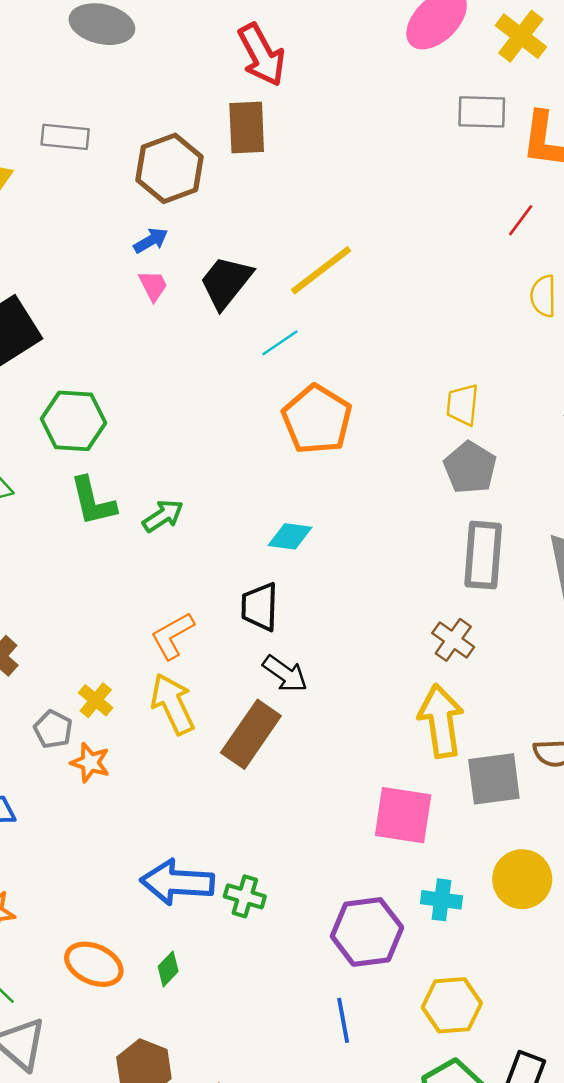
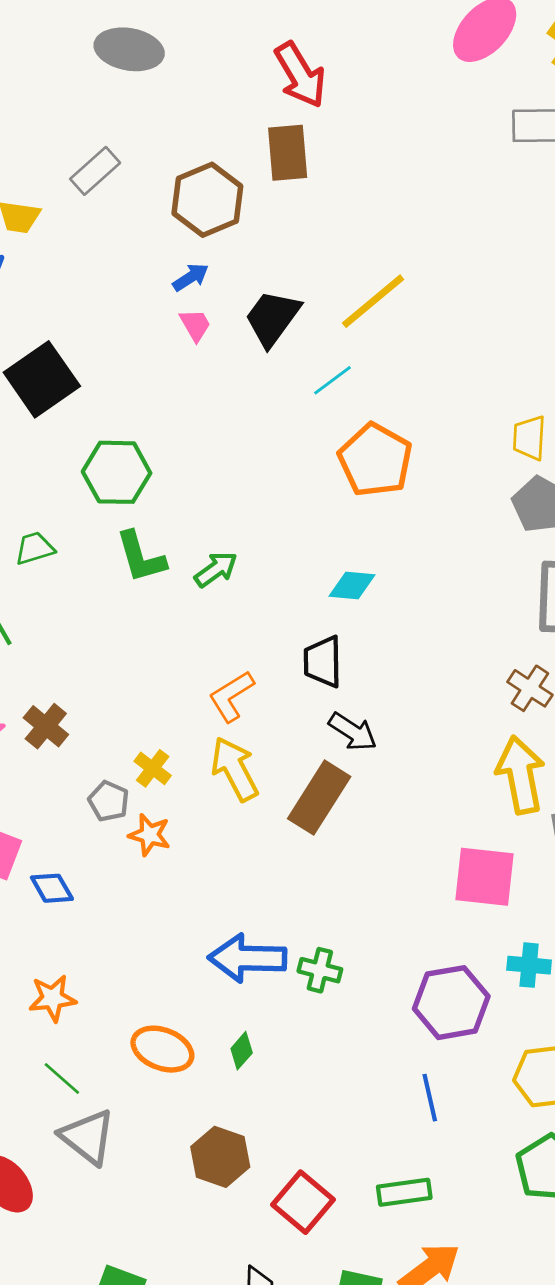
gray rectangle: (65, 137) -> (95, 171), turned -45

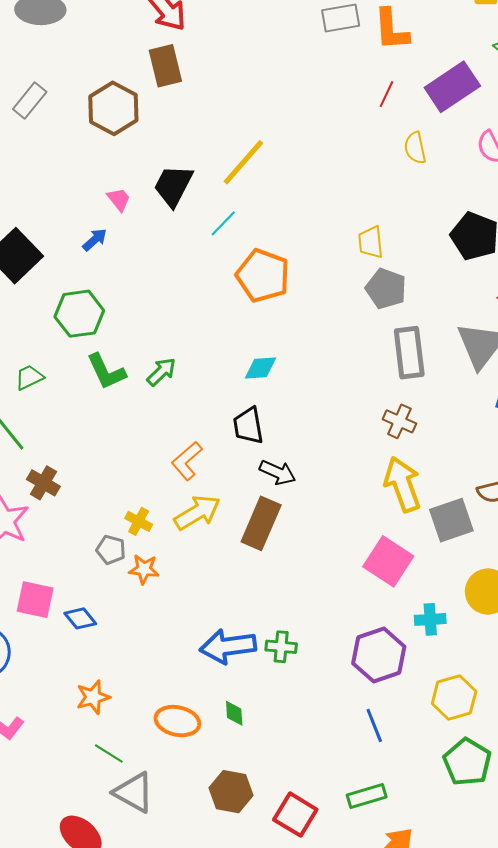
blue arrow: (191, 277) -> (95, 240), moved
brown cross: (46, 726) -> (43, 483), moved
yellow arrow: (235, 769) -> (197, 512), turned 96
pink square: (484, 877) -> (388, 561), turned 36
green diamond: (242, 1051) -> (234, 713), turned -36

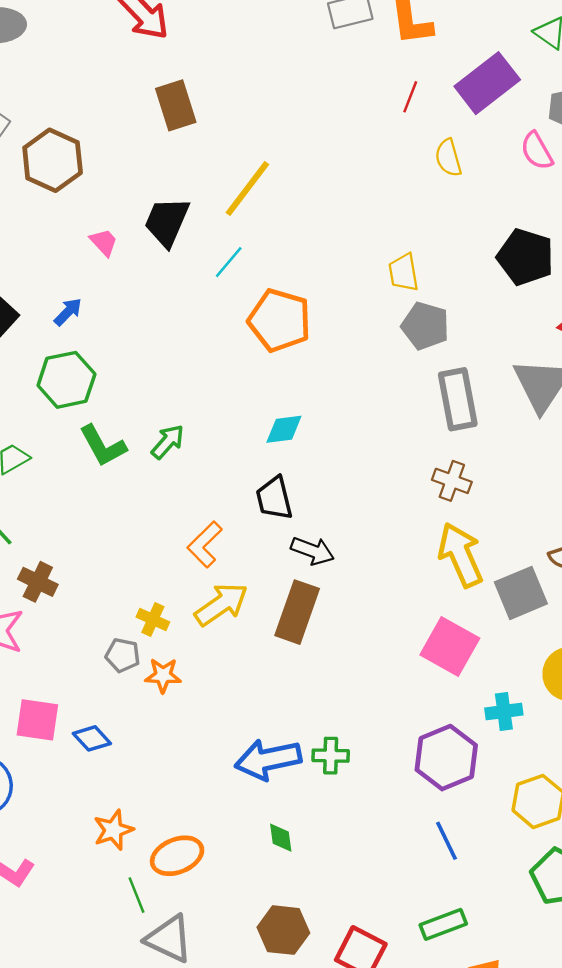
brown rectangle: (165, 66) -> (176, 105), moved
brown hexagon: (113, 108) -> (53, 160), moved
blue arrow: (95, 240) -> (68, 312), moved
orange ellipse: (177, 721) -> (177, 856), moved, turned -30
green line: (109, 753) -> (136, 895), turned 40

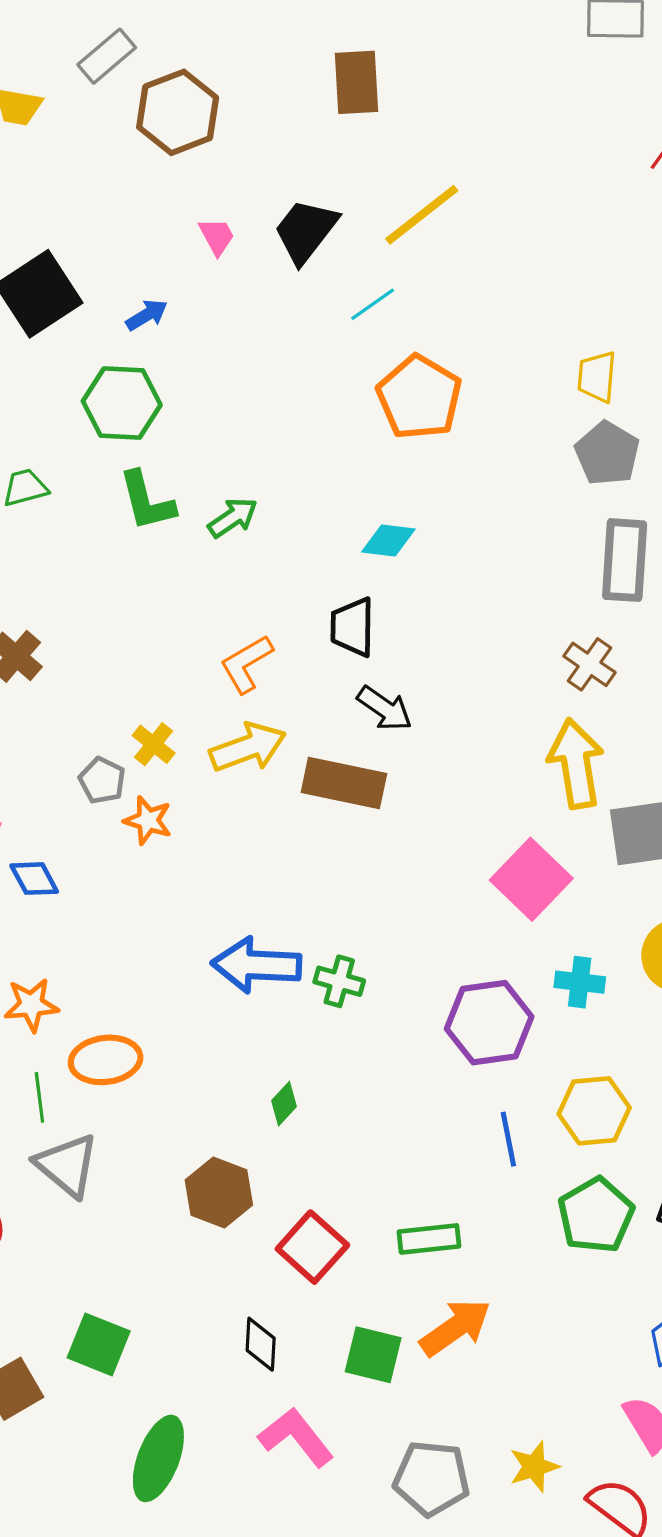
brown rectangle: (297, 612) -> (344, 783), turned 68
green diamond: (281, 838) -> (284, 1104), moved, turned 36
blue line: (447, 841) -> (508, 1139), moved

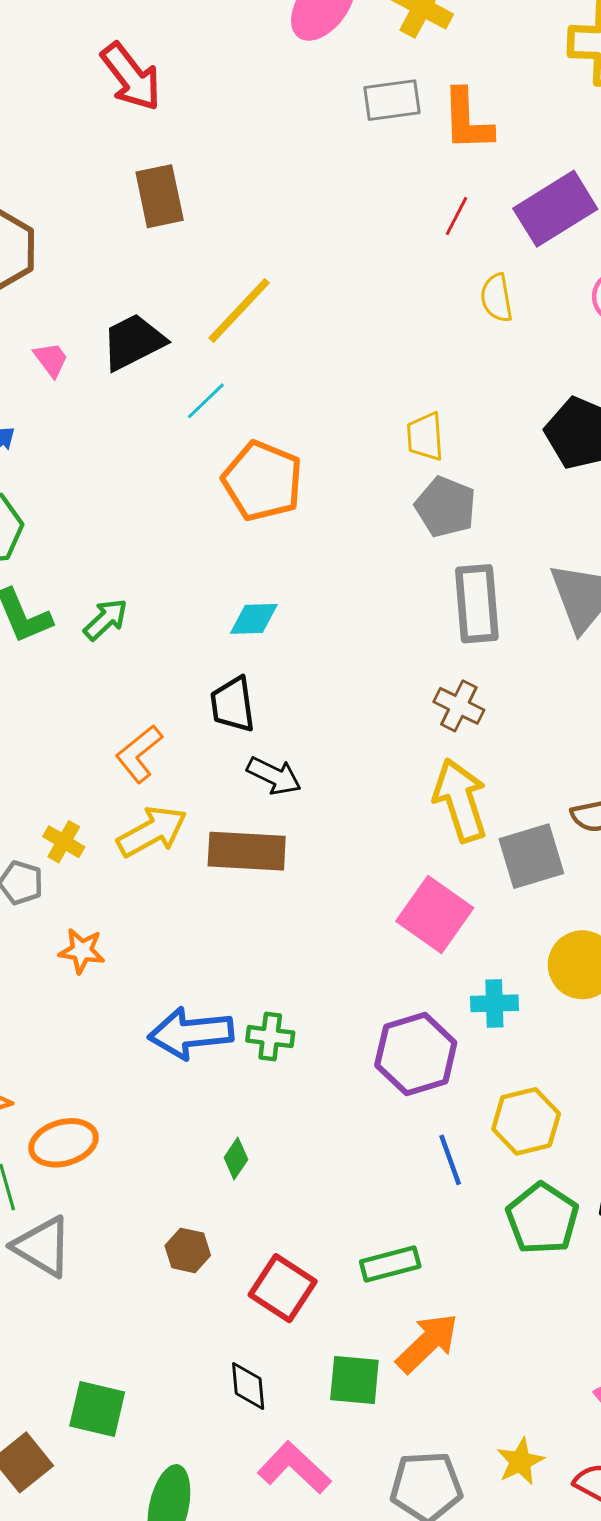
black trapezoid: (306, 231) -> (133, 342), turned 34
orange star: (148, 820) -> (82, 951), moved
brown hexagon: (219, 1193) -> (188, 1250), size x0.7

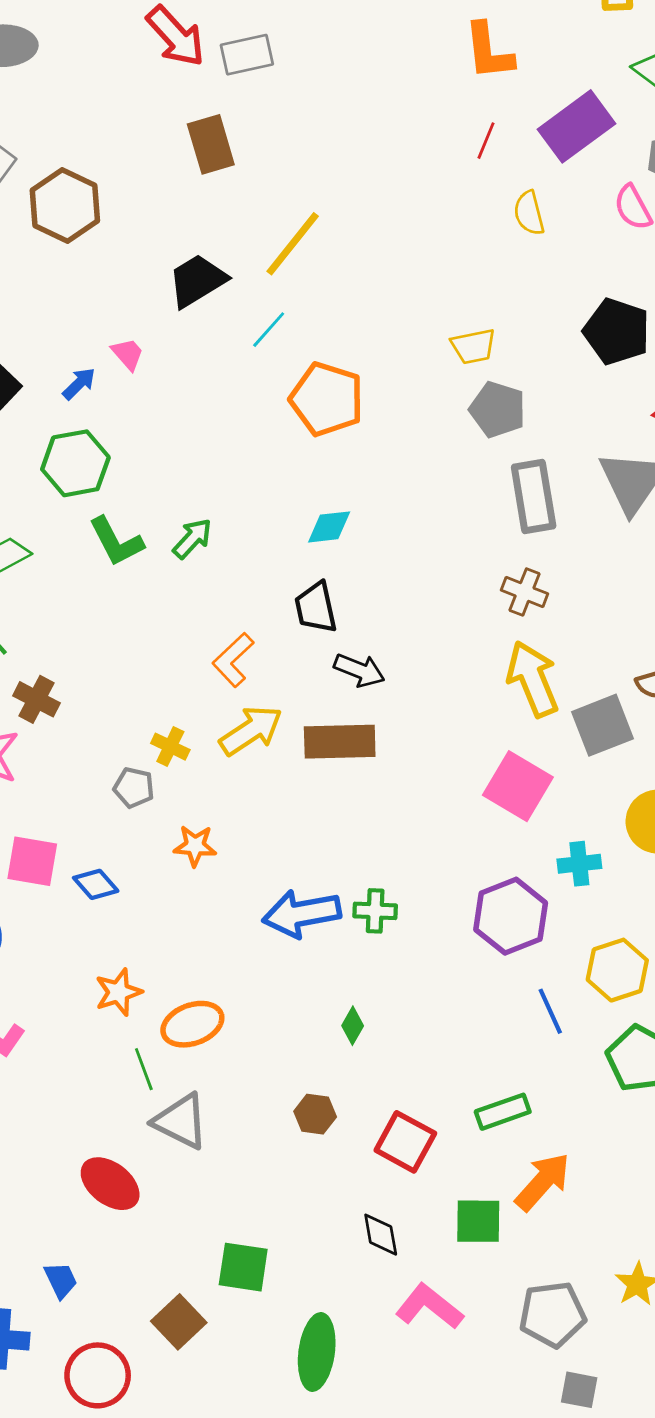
gray rectangle: (392, 100) -> (247, 55), moved
pink trapezoid: (51, 360) -> (128, 354), moved
yellow trapezoid: (425, 437) -> (473, 346), turned -93

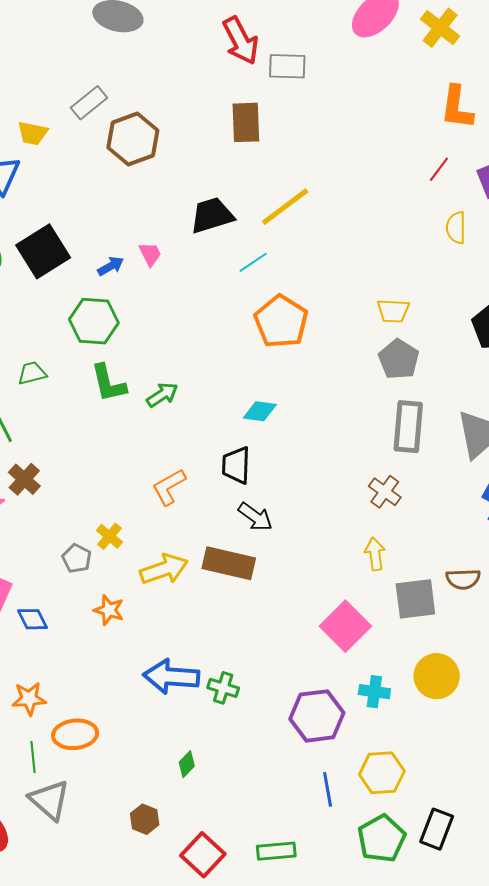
yellow arrow: (533, 679) -> (375, 554), size x0.6
yellow arrow: (251, 731) -> (164, 569), moved

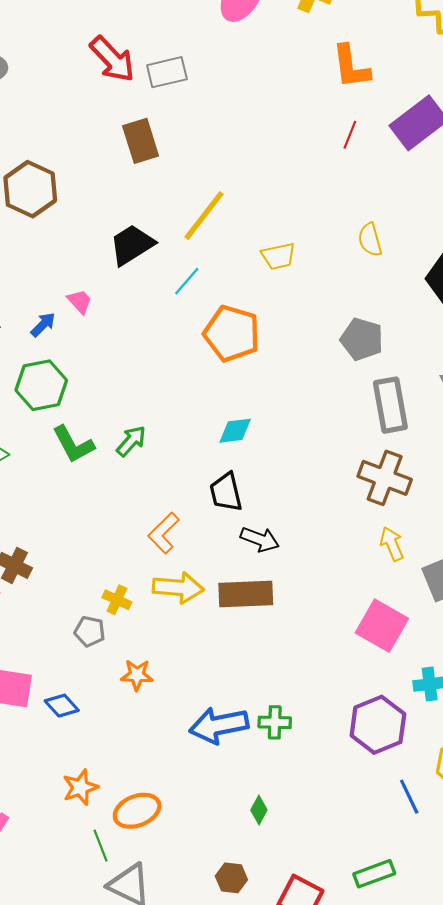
yellow semicircle: (456, 228) -> (370, 240), moved
yellow trapezoid: (393, 311) -> (278, 256), moved
brown cross: (385, 492) -> (385, 478), size x1.5
yellow arrow: (164, 569) -> (178, 588), moved, turned 39

